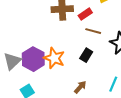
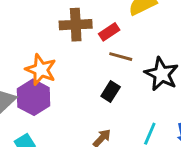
orange star: (54, 58) -> (41, 70), moved

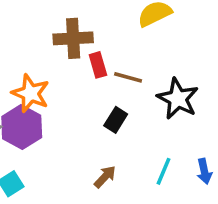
red rectangle: (109, 32) -> (98, 65), moved, turned -72

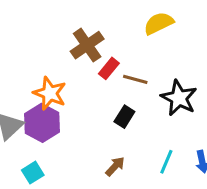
brown cross: (73, 38) -> (87, 45), turned -32
red rectangle: (98, 65) -> (109, 68), turned 55

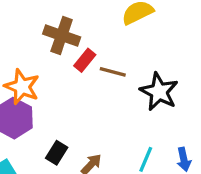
brown cross: (87, 45) -> (62, 35), turned -36
black rectangle: (124, 117) -> (57, 153), moved

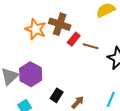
orange star: (22, 87) -> (36, 29), moved

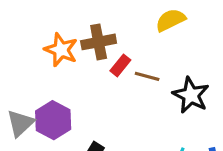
brown cross: (60, 24) -> (99, 42), turned -30

